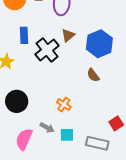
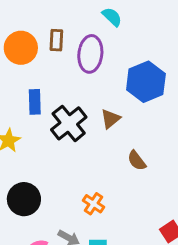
brown triangle: (68, 35) -> (110, 119), moved
blue hexagon: (99, 44) -> (146, 82), moved

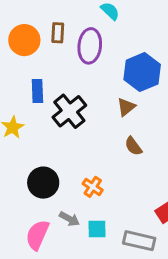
brown triangle: (110, 119) -> (126, 107), moved
black circle: (24, 199) -> (43, 183), moved

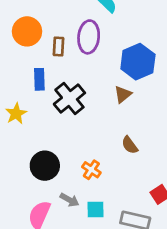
brown rectangle: (58, 33) -> (59, 47), moved
brown semicircle: (133, 146) -> (130, 145), moved

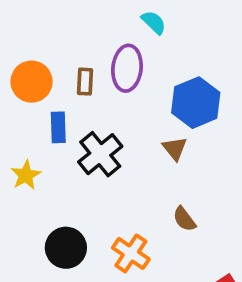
orange circle: (27, 31) -> (32, 82), moved
brown triangle: (123, 94) -> (175, 148), turned -30
orange cross: (91, 170) -> (131, 253), size x1.4

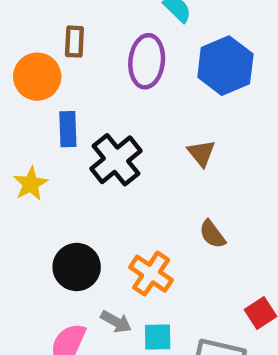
brown rectangle: (85, 82) -> (74, 42), moved
blue hexagon: (196, 103) -> (225, 66), moved

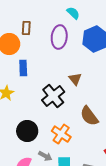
brown triangle: (201, 153) -> (75, 79), moved
black cross: (116, 160) -> (53, 96), moved
brown semicircle: (212, 234) -> (89, 116), size x1.5

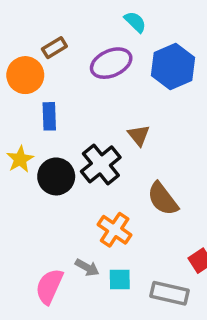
brown rectangle: (26, 28) -> (54, 48), turned 56
purple ellipse: (59, 37) -> (111, 63), turned 60
black circle: (27, 131) -> (56, 176), moved

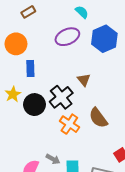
brown rectangle: (54, 48) -> (28, 12), moved
orange cross: (115, 230) -> (69, 124), moved

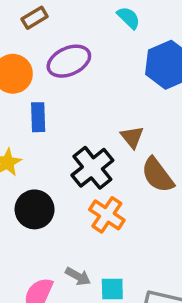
purple ellipse: (67, 37) -> (69, 61), moved
black circle: (34, 105) -> (35, 209), moved
brown semicircle: (98, 118) -> (158, 175), moved

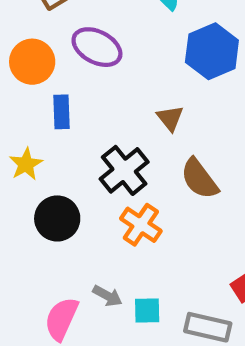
purple ellipse: (69, 61) -> (97, 47), turned 51
brown triangle: (132, 137) -> (170, 118), moved

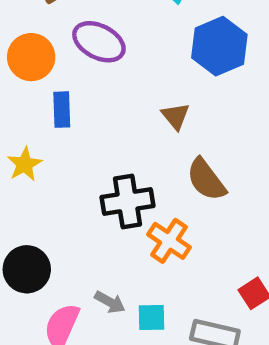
black cross: (124, 170) -> (127, 201), moved, turned 30
black circle: (57, 218) -> (27, 269), moved
orange cross: (141, 225) -> (169, 241), moved

